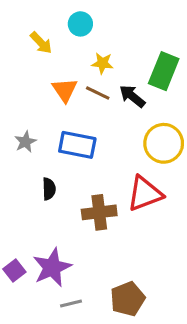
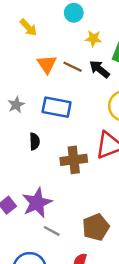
cyan circle: (80, 24) -> (74, 13), moved
yellow star: (102, 63) -> (93, 39), moved
gray line: (71, 304) -> (52, 231), turned 42

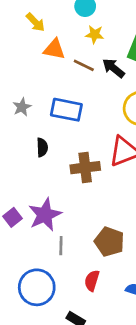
yellow star: (93, 39) -> (95, 34), moved
orange triangle: (47, 64) -> (54, 49), moved, turned -45
brown pentagon: (96, 227) -> (109, 242), turned -30
gray line: (52, 231) -> (61, 246), turned 63

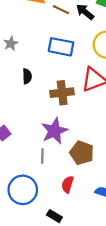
blue rectangle: (66, 110) -> (61, 47), moved
purple star: (45, 215) -> (54, 131), moved

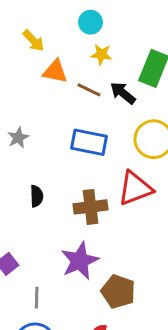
black semicircle: (27, 76) -> (37, 196), moved
gray line: (42, 156) -> (37, 298), moved

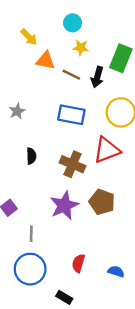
black arrow: (123, 93) -> (97, 77), turned -114
brown cross: (90, 207) -> (73, 164), turned 30
brown pentagon: (118, 292) -> (102, 202), moved

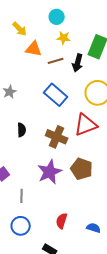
brown line: (71, 75) -> (56, 61), turned -42
blue rectangle: (71, 115) -> (56, 95), turned 30
blue circle: (30, 269) -> (21, 226), size x0.7

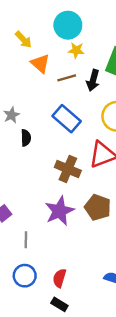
cyan circle: (57, 17) -> (68, 25), size x1.5
orange triangle: (34, 49) -> (40, 64), turned 30
black semicircle: (22, 130) -> (26, 138), moved
red semicircle: (62, 221) -> (59, 278), moved

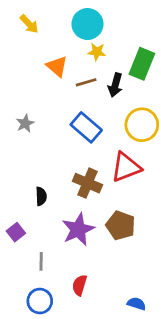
yellow arrow: (23, 40) -> (29, 24), moved
black semicircle: (26, 138) -> (41, 196), moved
red semicircle: (59, 278) -> (80, 285), moved

